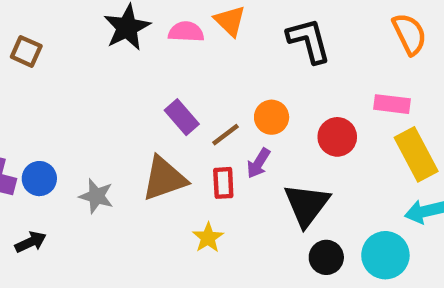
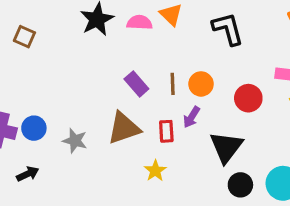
brown line: (226, 135) -> (173, 84), moved, turned -55

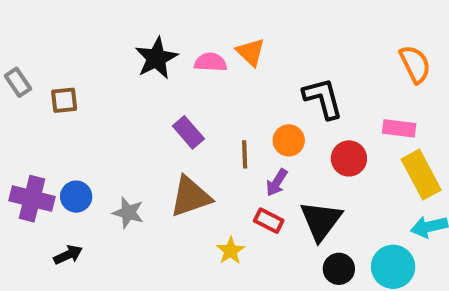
black L-shape: (228, 29) -> (323, 98), moved
brown square: (24, 37) -> (64, 100), moved, turned -30
purple rectangle: (136, 84) -> (188, 132), moved
brown line: (173, 84) -> (245, 154), moved
red rectangle: (166, 131) -> (269, 221), moved, turned -60

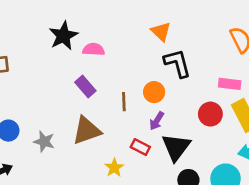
orange triangle: (251, 52) -> (161, 32), moved
pink semicircle: (211, 62) -> (94, 49), moved
red circle: (349, 158) -> (210, 114), moved
purple arrow: (277, 183) -> (157, 121), moved

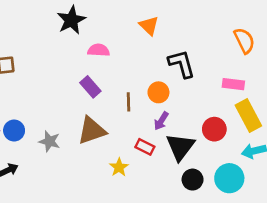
orange triangle: (161, 32) -> (149, 26), moved
black star: (63, 36) -> (71, 20), moved
red circle: (210, 114) -> (214, 129), moved

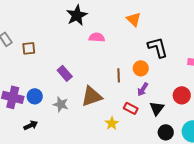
purple rectangle: (90, 87) -> (65, 73), moved
black triangle: (180, 147) -> (157, 108), size x0.7

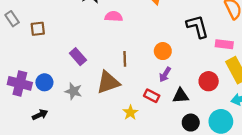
black L-shape: (158, 47) -> (197, 26), moved
brown line: (119, 75) -> (125, 59), moved
black triangle: (157, 108) -> (181, 96), turned 49

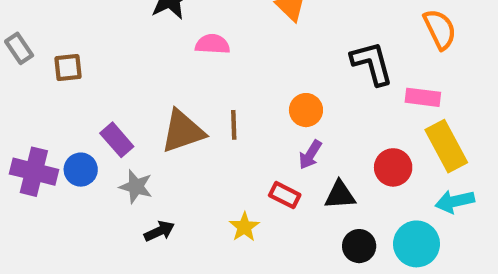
purple rectangle: (78, 57) -> (117, 140), moved
brown triangle: (108, 82) -> (183, 131), moved
black arrow: (40, 115) -> (159, 231), moved

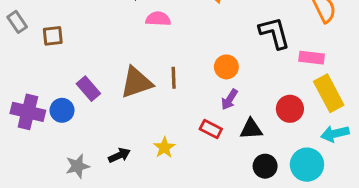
gray star: (136, 187) -> (78, 166), moved, turned -30
yellow star: (244, 227) -> (164, 148), moved

